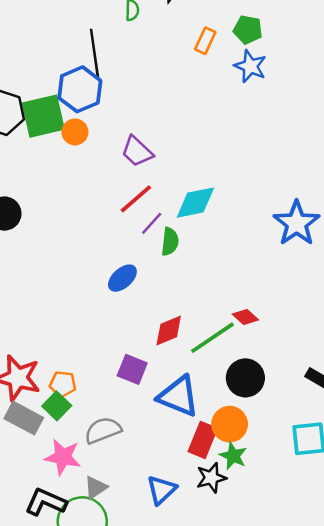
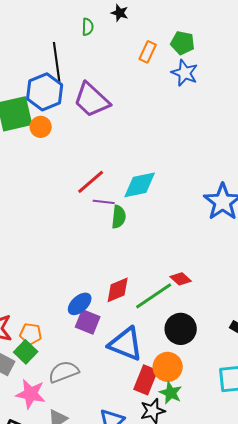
purple trapezoid: (137, 151) -> (92, 100), moved, size x1.4
purple line: (152, 223) -> (104, 202), turned 55
blue ellipse: (122, 278) -> (80, 304), moved

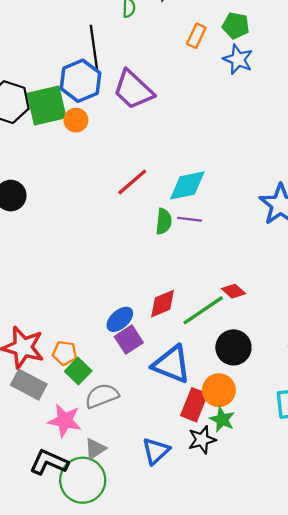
purple line: (104, 202) -> (190, 219), moved
purple square: (88, 322) -> (129, 340), turned 35
green square: (26, 352) -> (78, 371), moved

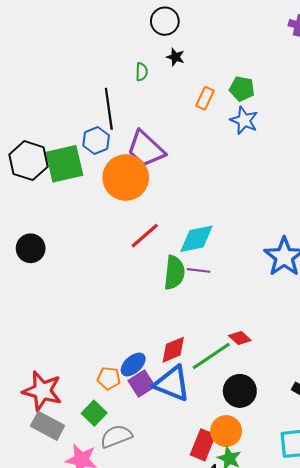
blue hexagon: (80, 81) -> (96, 141), size x0.7
orange circle: (76, 120) -> (126, 177), moved, size x2.0
green semicircle: (164, 221) -> (174, 273), size x1.4
orange pentagon: (65, 353) -> (109, 378), moved
blue triangle: (172, 364) -> (172, 384), moved

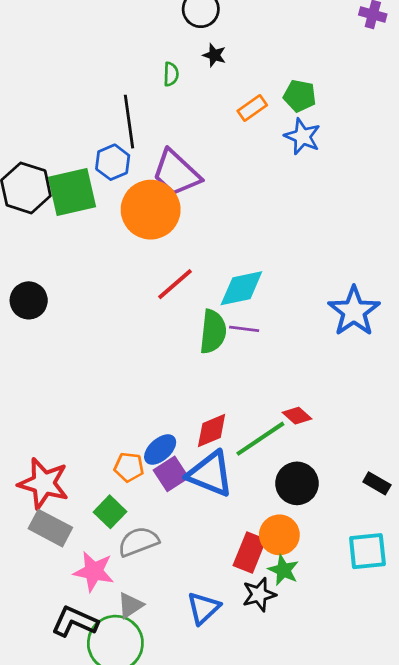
orange rectangle: (205, 98) -> (252, 108), turned 30

